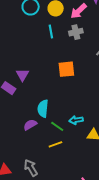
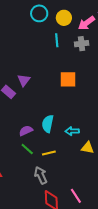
cyan semicircle: (43, 109) -> (48, 124), moved
green line: (57, 126) -> (27, 149), moved
gray arrow: (31, 168) -> (41, 175), moved

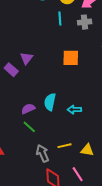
yellow triangle: (88, 148) -> (87, 150), moved
yellow line: (49, 153) -> (64, 146), moved

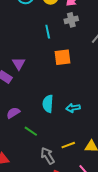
cyan line: (60, 18) -> (48, 32), moved
purple semicircle: (28, 109) -> (13, 113), moved

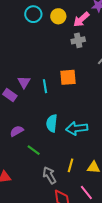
cyan line: (48, 32) -> (45, 86), moved
cyan arrow: (73, 108) -> (77, 128), size x1.5
yellow line: (68, 145) -> (71, 165), turned -56

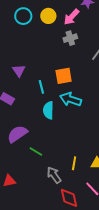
purple triangle: (24, 82) -> (19, 71), moved
cyan semicircle: (52, 123) -> (48, 110), moved
cyan arrow: (77, 128) -> (71, 99), moved, turned 30
purple semicircle: (17, 131) -> (17, 134), size x1.5

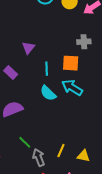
gray cross: (70, 38) -> (84, 42), moved
cyan semicircle: (48, 110) -> (48, 93), turned -60
green line: (36, 151) -> (25, 142), moved

